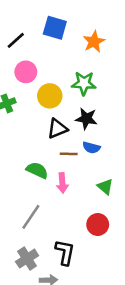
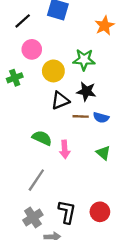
orange star: (94, 42) -> (104, 26), moved
blue semicircle: (91, 148) -> (101, 118), moved
brown line: (69, 154) -> (81, 116), moved
red circle: (98, 225) -> (100, 212), moved

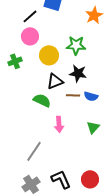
black line: (23, 21) -> (30, 16), moved
green semicircle: (42, 138) -> (42, 100), moved
green triangle: (103, 153) -> (93, 127), turned 32
black L-shape: (67, 212) -> (61, 179), turned -35

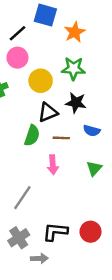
orange star: (94, 15) -> (75, 32), moved
brown line: (73, 95) -> (61, 138), moved
green semicircle: (42, 100) -> (32, 136), turned 84
black L-shape: (61, 179) -> (55, 232), turned -60

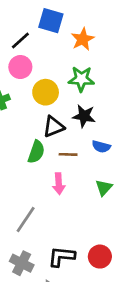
gray cross: (19, 238) -> (22, 263), turned -30

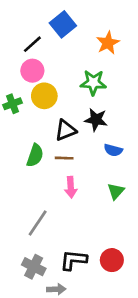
blue square: (51, 21) -> (63, 24), turned 35
orange star: (83, 39) -> (108, 43), moved
yellow circle: (46, 92) -> (44, 96), moved
green semicircle: (36, 152) -> (35, 155), moved
brown line: (68, 154) -> (64, 158), moved

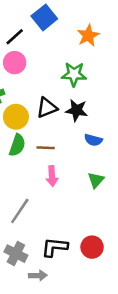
yellow circle: (44, 96) -> (16, 117), moved
black triangle: (65, 130) -> (47, 108), moved

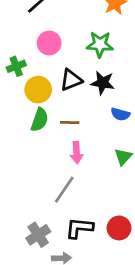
pink circle: (15, 63) -> (49, 43), moved
gray line: (20, 211) -> (64, 190), moved
gray cross: (16, 254) -> (38, 235), turned 30

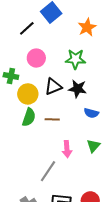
green cross: (16, 66) -> (11, 76), turned 32
pink arrow: (77, 153) -> (67, 149), moved

